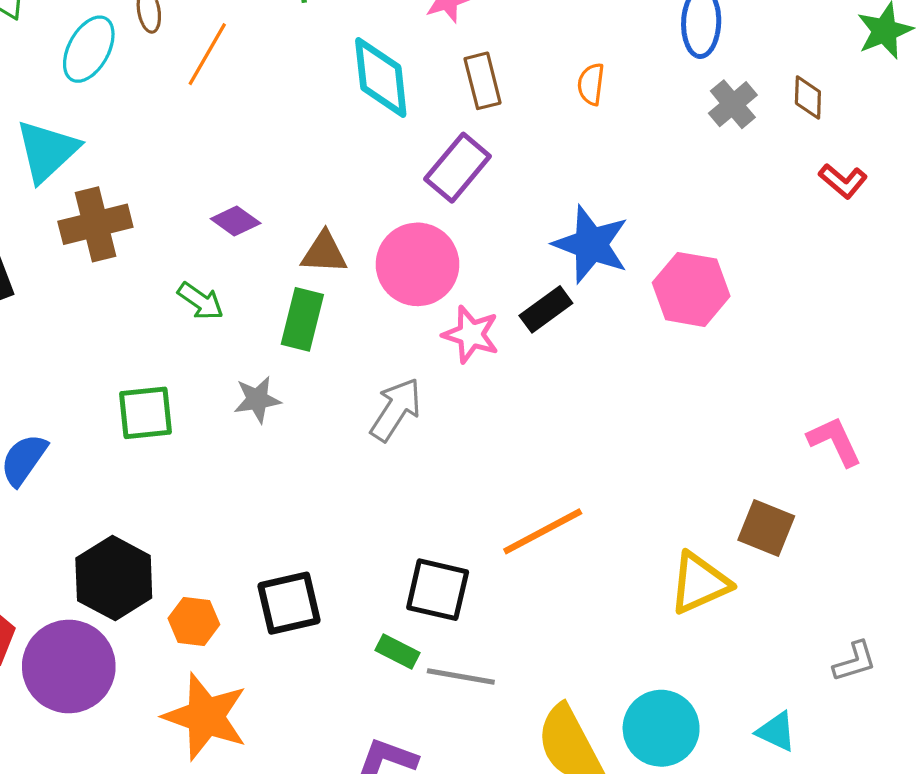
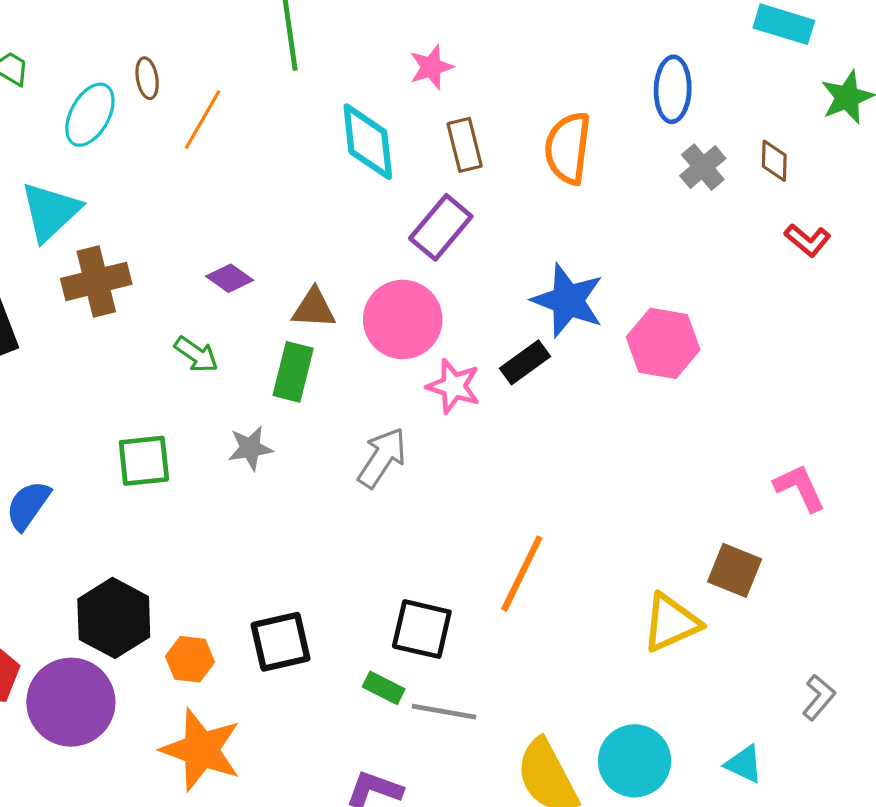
orange semicircle: (591, 84) -> (568, 148), size x1.8
orange line: (543, 531) -> (522, 574), turned -36
gray L-shape: (855, 661) -> (819, 697), turned -33

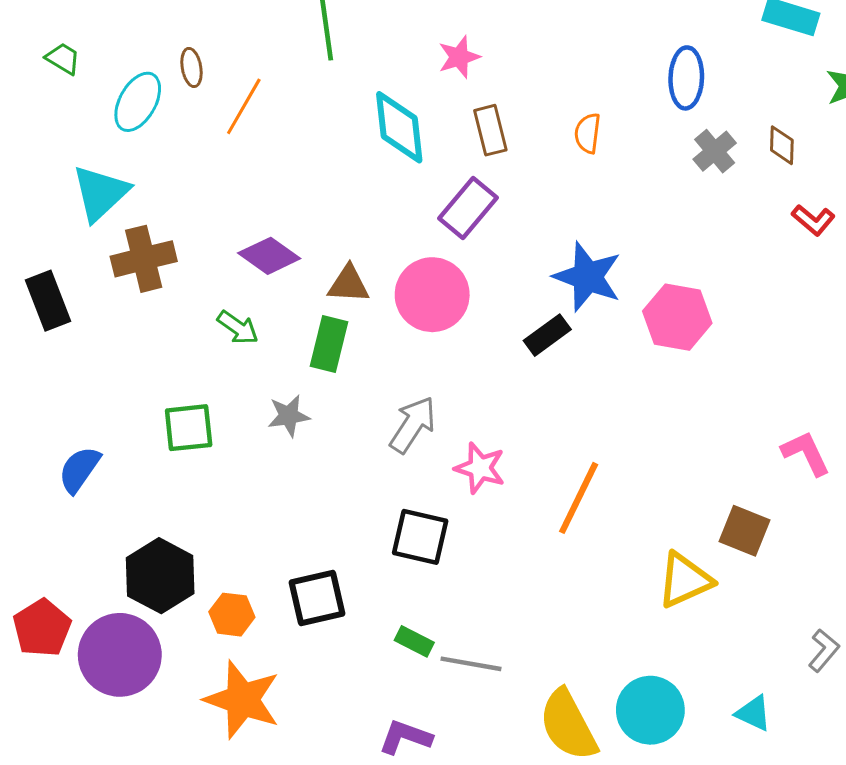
orange semicircle: (568, 148) -> (588, 133), size x0.6
purple diamond: (230, 278) -> (269, 256), size x1.4
pink star: (454, 386) -> (480, 468), moved
orange line: (522, 574) -> (579, 498), moved
black square: (422, 629) -> (420, 537), moved

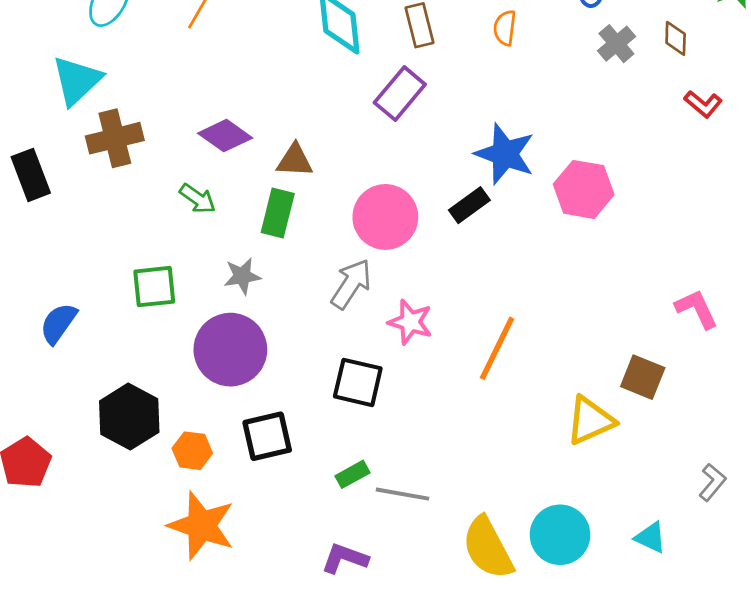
pink circle: (432, 295) -> (385, 217), moved
green rectangle: (414, 641) -> (353, 474), turned -56
purple circle: (120, 655) -> (230, 350), moved

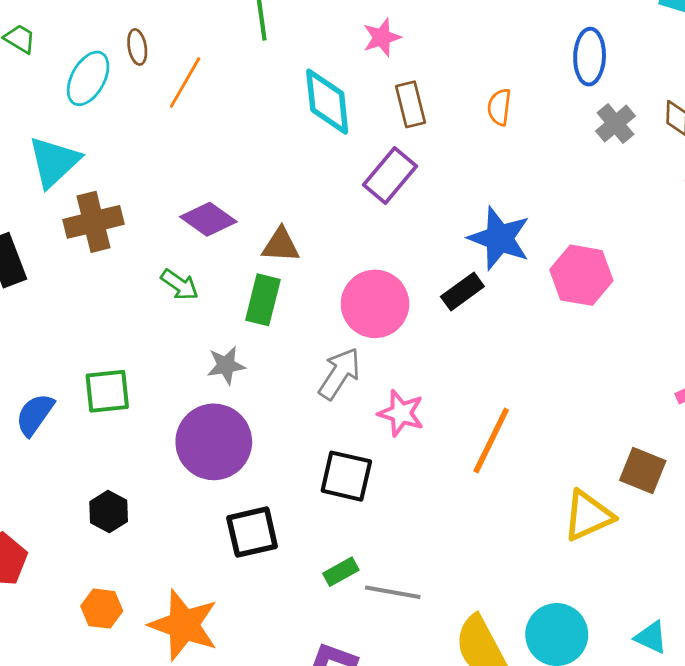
green square: (154, 287) -> (107, 391), moved
black hexagon: (129, 417) -> (109, 512), size x0.6
orange hexagon: (192, 451) -> (102, 609), moved

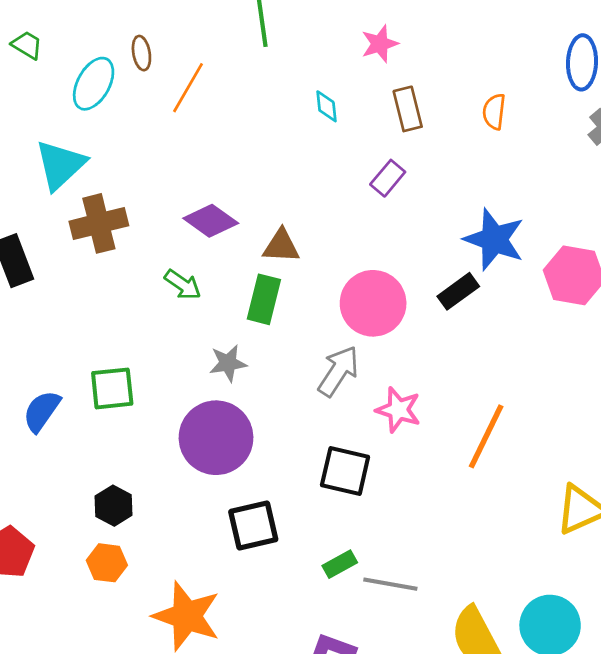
cyan diamond: (327, 102) -> (326, 106), size x0.5
purple rectangle: (390, 175) -> (388, 178), size x0.7
orange hexagon: (102, 609) -> (107, 563), moved

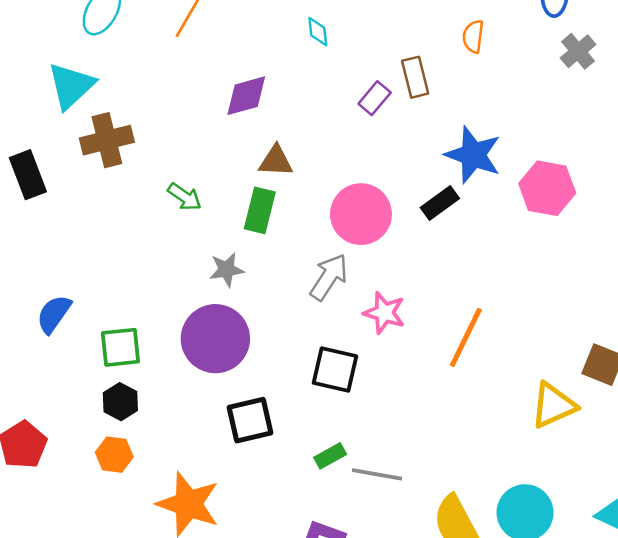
brown rectangle: (408, 109) -> (415, 77), moved
purple diamond: (211, 221) -> (246, 96), moved, turned -51
green square: (112, 388) -> (120, 347), moved

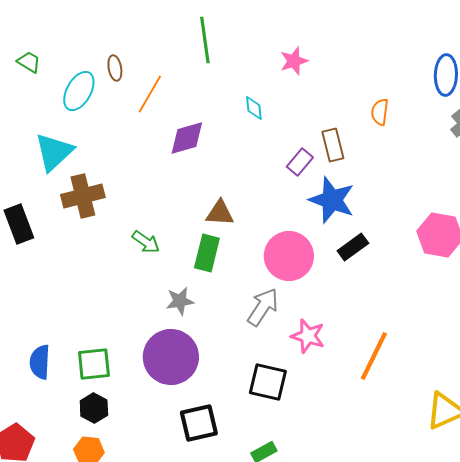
purple diamond: (246, 96) -> (187, 138), moved
blue star: (473, 155) -> (332, 200), moved
blue semicircle: (54, 314) -> (40, 362), moved, turned -32

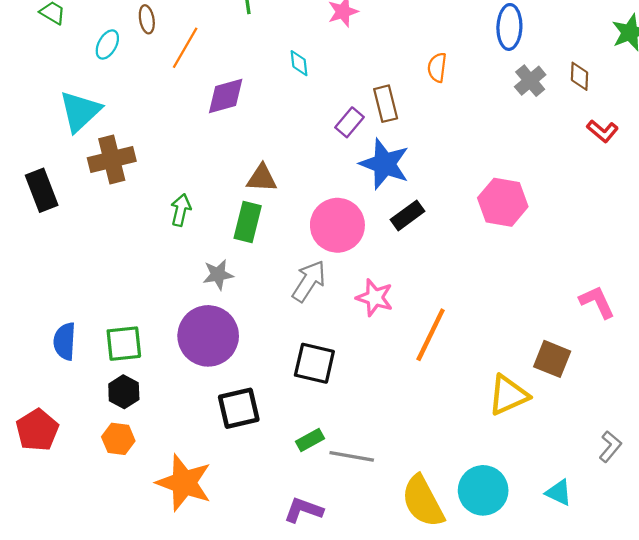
cyan ellipse: (79, 91) -> (107, 44), size x0.7
green arrow: (146, 242) -> (181, 210), turned -112
pink star: (308, 336) -> (375, 298), moved

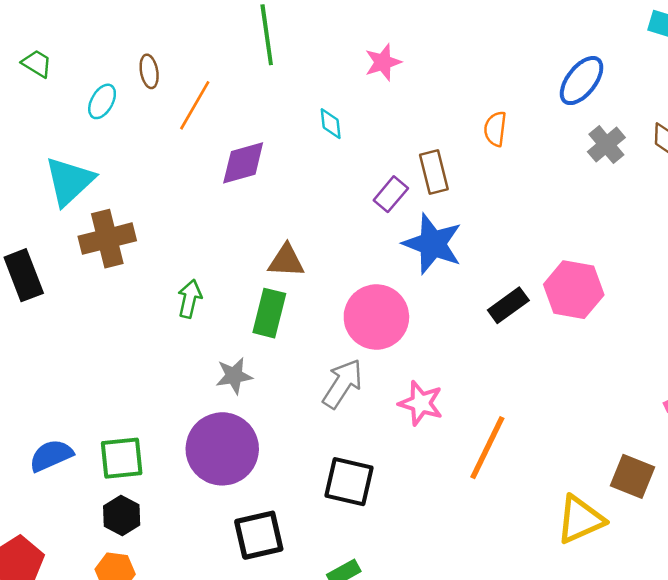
blue ellipse: (509, 27) -> (582, 81), turned 36
black rectangle: (408, 215) -> (508, 305), moved
blue semicircle: (65, 341) -> (51, 455), turned 63

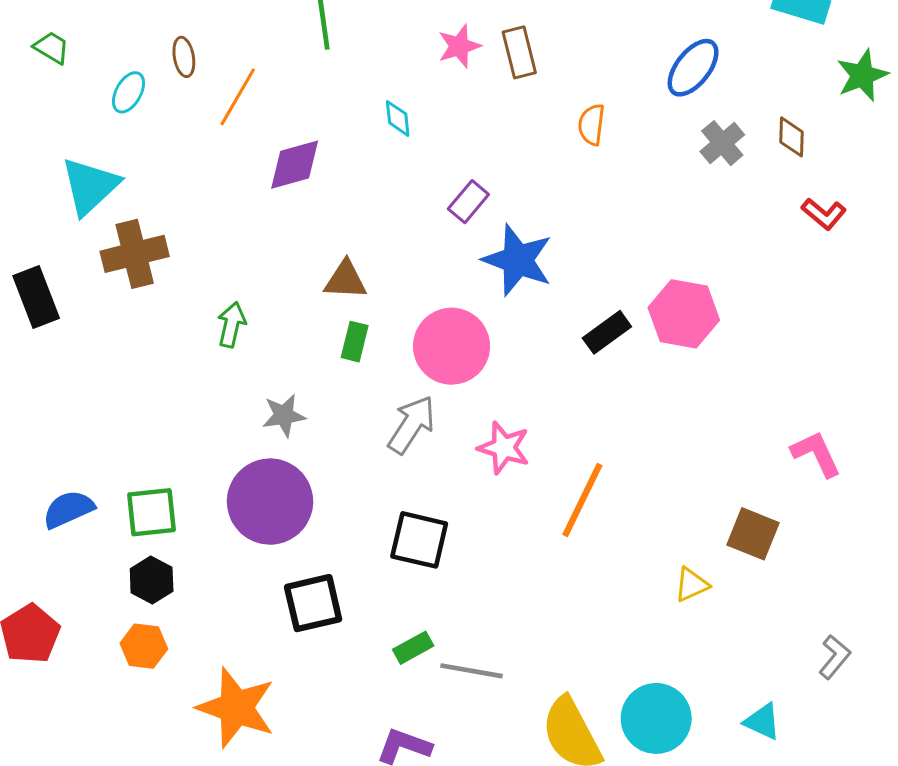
brown rectangle: (434, 172) -> (519, 52), moved
green rectangle: (269, 313) -> (355, 342), moved, size x0.7
yellow triangle: (580, 519) -> (692, 585), size x0.6

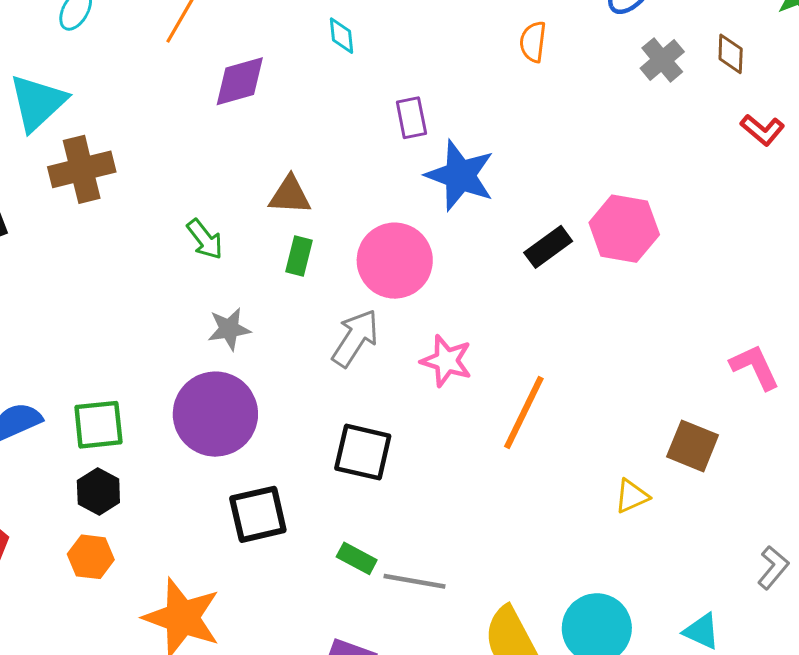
purple rectangle: (468, 202) -> (411, 118), turned -51
green arrow: (232, 325) -> (205, 239), moved, turned 129
green rectangle: (413, 648) -> (357, 558), turned 57

